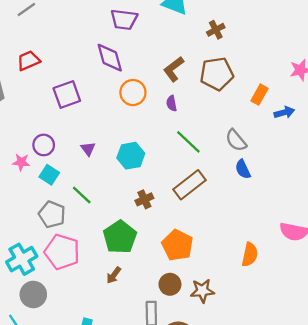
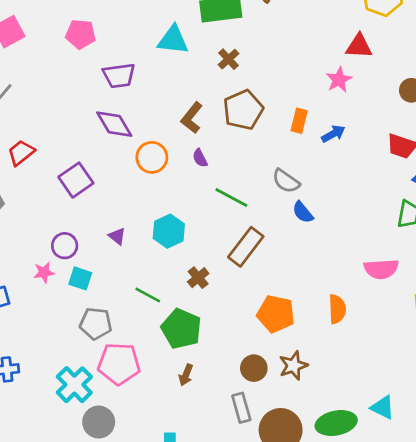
green line: (82, 195) -> (148, 295), moved
orange pentagon: (177, 245) -> (276, 314), moved

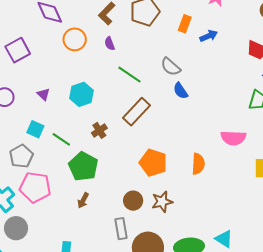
cyan square: (80, 278) -> (35, 129), moved
gray pentagon: (96, 324) -> (21, 156), turned 30

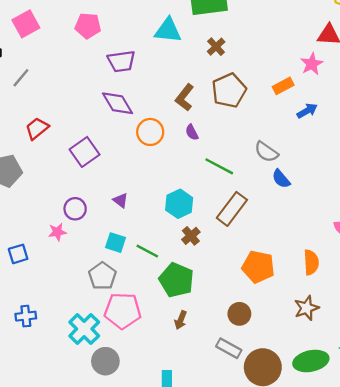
orange rectangle: (185, 24) -> (283, 86), moved, turned 48
cyan hexagon: (81, 94) -> (179, 204), moved
brown star: (162, 202) -> (306, 308), moved
gray rectangle: (121, 229) -> (229, 348), turned -45

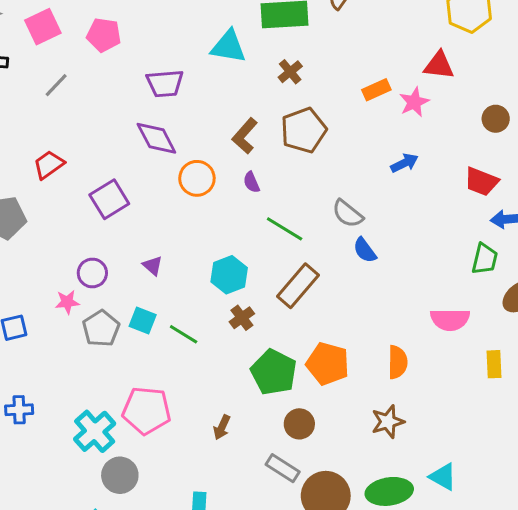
pink pentagon: (88, 26) -> (104, 35), moved
gray line: (21, 78) -> (56, 85), moved
orange rectangle: (283, 86) -> (376, 90), moved
gray pentagon: (102, 276) -> (101, 329), moved
green pentagon: (176, 280) -> (274, 372), moved

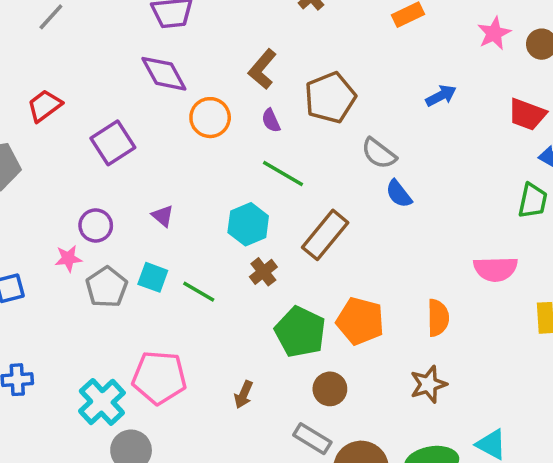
pink star: (414, 102) -> (494, 33), moved
brown pentagon: (304, 130) -> (330, 98), moved
green line: (285, 229) -> (283, 174), moved

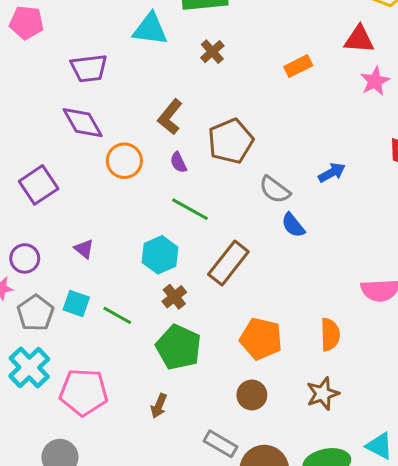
blue arrow: (441, 96) -> (332, 173), moved
green pentagon: (300, 332) -> (179, 347), moved
brown circle: (330, 389) -> (252, 395), moved
cyan cross: (102, 402) -> (29, 367), moved

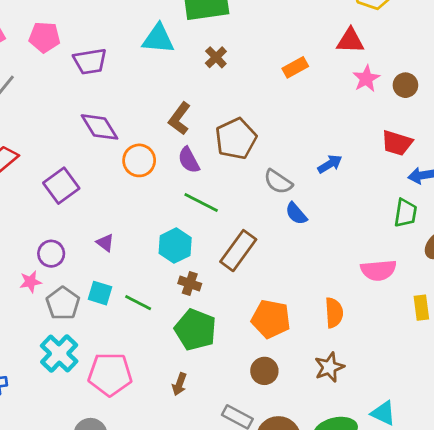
purple trapezoid: (89, 68) -> (90, 61), moved
purple semicircle: (178, 162) -> (189, 160), size x1.4
brown cross: (174, 297) -> (190, 283), turned -30

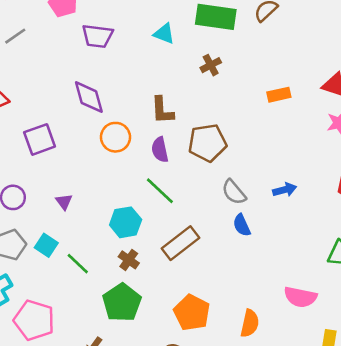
cyan triangle: (158, 39) -> (164, 34), size x0.7
brown L-shape: (179, 119) -> (162, 110), turned -56

